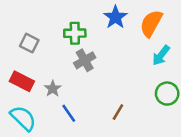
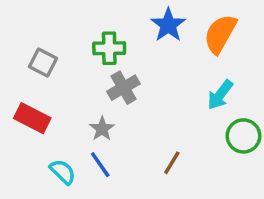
cyan arrow: (161, 55) -> (220, 95), moved
gray star: (53, 89) -> (102, 129), moved
cyan semicircle: (23, 118) -> (63, 172), moved, size x0.7

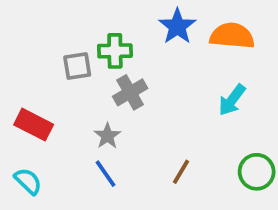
orange semicircle: (220, 34) -> (232, 36), turned 66
gray square: (43, 63) -> (77, 66), moved, turned -36
green circle: (243, 136) -> (257, 172), moved
cyan semicircle: (63, 172) -> (28, 181), moved

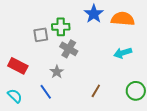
gray cross: (130, 92) -> (69, 49), turned -30
cyan arrow: (232, 100) -> (123, 53), turned 36
blue line: (105, 174) -> (46, 92), moved

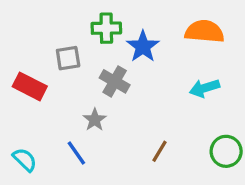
blue star: (94, 14) -> (143, 46), moved
green cross: (61, 27) -> (106, 28), moved
red rectangle: (18, 66) -> (30, 86), moved

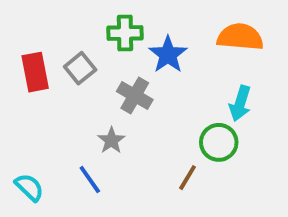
gray square: (68, 58) -> (80, 68), turned -30
red rectangle: (30, 86) -> (35, 72), moved, turned 52
cyan arrow: (204, 88) -> (240, 103), turned -56
green circle: (226, 151) -> (219, 142), moved

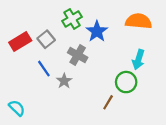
green cross: (125, 33) -> (72, 19), turned -30
red rectangle: (35, 72) -> (20, 41), turned 70
blue line: (90, 179) -> (44, 69), moved

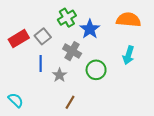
blue line: (44, 69) -> (41, 64), turned 35
green circle: (126, 82) -> (96, 70), moved
brown line: (108, 102) -> (70, 102), moved

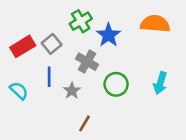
cyan arrow: (128, 55) -> (160, 83), moved
cyan semicircle: (16, 100) -> (19, 91), moved

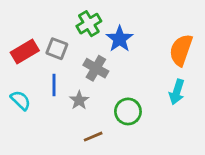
orange semicircle: (155, 24) -> (181, 50), moved, turned -76
gray square: (52, 44) -> (57, 49), turned -30
green circle: (116, 84) -> (128, 111), moved
brown line: (84, 123) -> (93, 137), turned 36

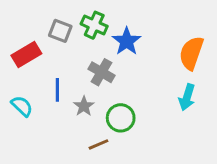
green cross: (89, 24) -> (94, 25), turned -35
gray square: (57, 49) -> (60, 31), moved
green circle: (128, 111) -> (121, 118), moved

